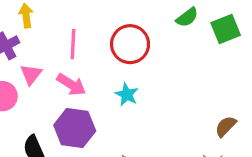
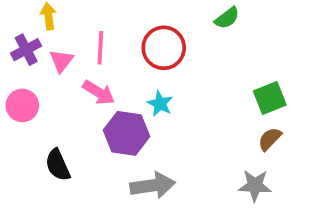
green square: (226, 29) -> (270, 98), moved
pink triangle: (31, 74) -> (61, 61), moved
purple hexagon: (75, 128) -> (127, 133), moved

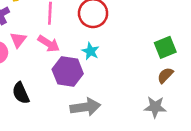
pink triangle: (61, 61) -> (18, 40), moved

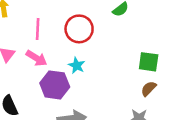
green square: (165, 47) -> (149, 62), turned 30

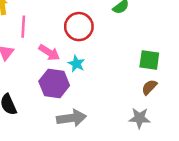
pink line: (38, 29) -> (23, 27), moved
pink arrow: (36, 58) -> (49, 53), moved

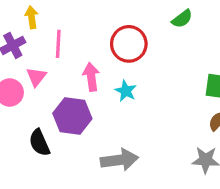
pink arrow: (49, 53) -> (91, 77), turned -130
purple hexagon: (54, 83) -> (72, 116), moved

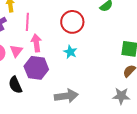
pink triangle: (36, 77) -> (16, 51), moved
pink arrow: (91, 77) -> (36, 43), moved

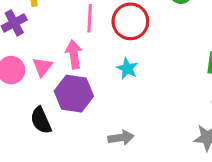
pink line: (27, 22) -> (90, 18), moved
gray arrow: (66, 96) -> (121, 138), size x0.7

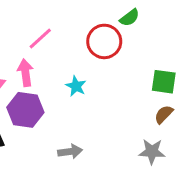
pink line: (90, 18) -> (40, 38), turned 45
red circle: (130, 21) -> (104, 41), moved

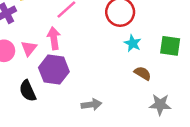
cyan star: (76, 86) -> (133, 43), moved
brown semicircle: (164, 114) -> (143, 73), moved, turned 77

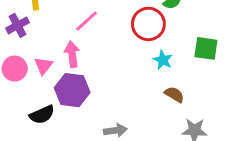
green square: (170, 46) -> (206, 48), moved
black semicircle: (28, 91) -> (42, 115), turned -90

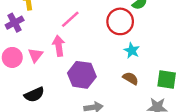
green square: (206, 48) -> (167, 79), moved
purple hexagon: (72, 90) -> (82, 75), moved
brown semicircle: (174, 94) -> (131, 78), moved

